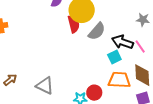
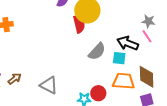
gray semicircle: (97, 31) -> (97, 51), moved
pink line: (140, 47) -> (147, 36), moved
cyan square: (114, 57) -> (119, 58), turned 32

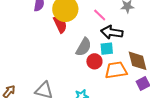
pink line: (147, 36) -> (100, 15), moved
red circle: (98, 93) -> (94, 61), moved

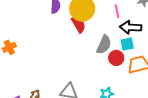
pink line: (100, 15) -> (117, 11), turned 40

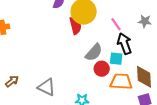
pink line: (117, 11) -> (116, 24), turned -40
black arrow: (131, 27) -> (124, 44), turned 50

